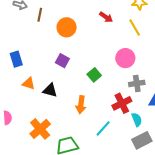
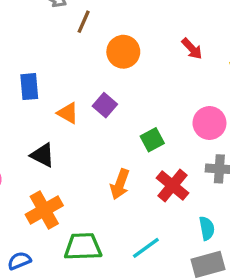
orange triangle: (29, 84) -> (68, 113), moved
black triangle: (50, 90) -> (42, 155), moved
red cross: (122, 103) -> (173, 186), moved, turned -36
cyan line: (103, 128) -> (146, 248), moved

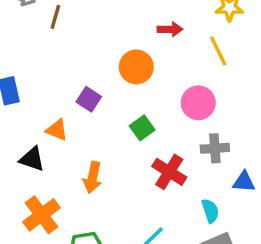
red arrow: (192, 49) -> (170, 29), turned -40
orange circle: (123, 52) -> (136, 67), moved
orange triangle: (68, 113) -> (57, 130), moved
orange arrow: (120, 184) -> (93, 177), moved

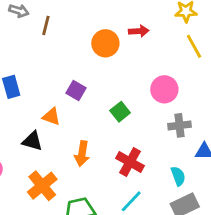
yellow line: (218, 51) -> (194, 46), moved
orange circle: (136, 67) -> (105, 43), moved
red cross: (169, 172) -> (130, 162), moved

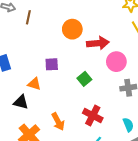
red arrow: (139, 31) -> (98, 43), moved, size x1.5
purple square: (76, 91) -> (52, 64), turned -32
orange arrow: (82, 154) -> (58, 122), moved, turned -36

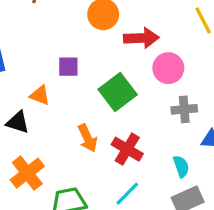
green square: (84, 79) -> (118, 92), size x1.6
orange arrow: (58, 122) -> (88, 138), moved

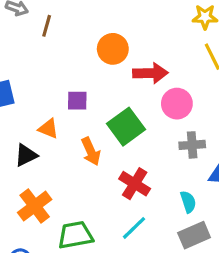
black triangle: (18, 122) -> (26, 155), turned -45
orange arrow: (88, 138) -> (91, 151), moved

